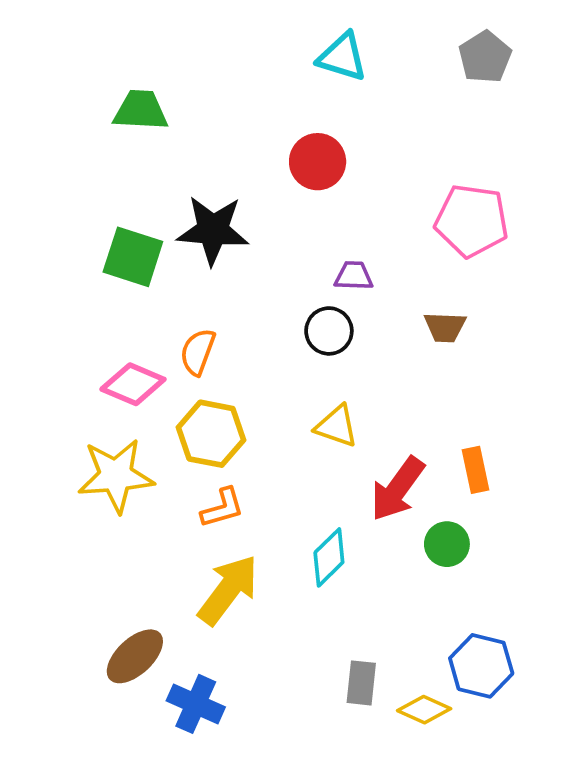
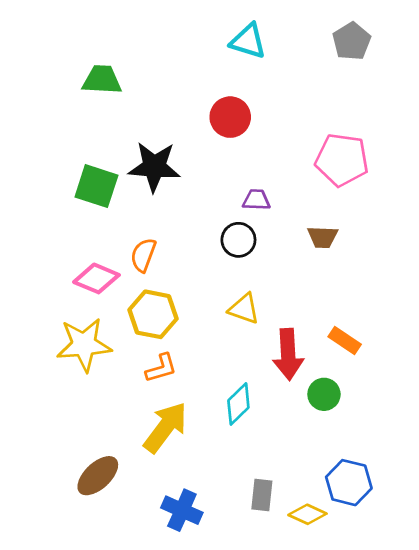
orange rectangle: (475, 470) -> (345, 341), turned -44
red arrow: (397, 489) -> (288, 354), turned -39
blue cross: (196, 704) -> (182, 510), moved

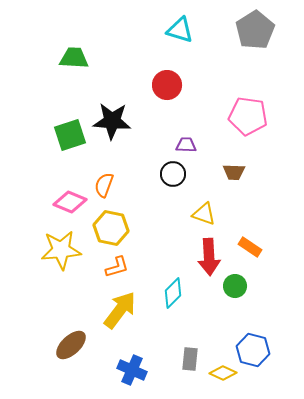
gray pentagon: (352, 41) -> (255, 30), size x1.4
green square: (96, 186) -> (70, 135), turned -36
yellow triangle: (244, 309) -> (204, 214), moved

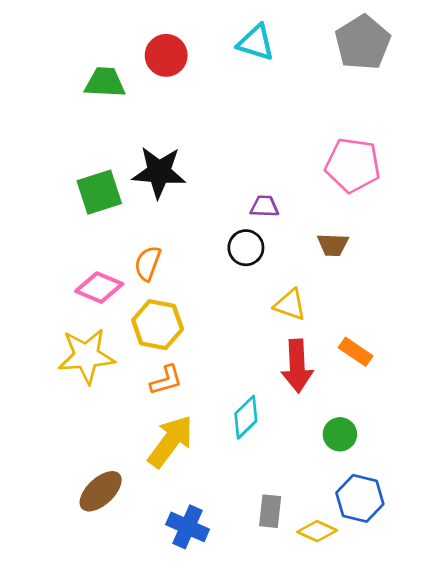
red circle: (167, 85) -> (166, 55), moved
green circle: (235, 286) -> (340, 434), moved

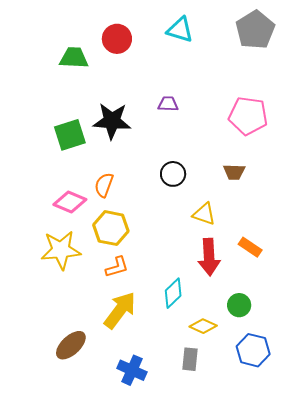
purple trapezoid: (264, 206) -> (168, 104), moved
yellow diamond: (317, 531) -> (203, 326), moved

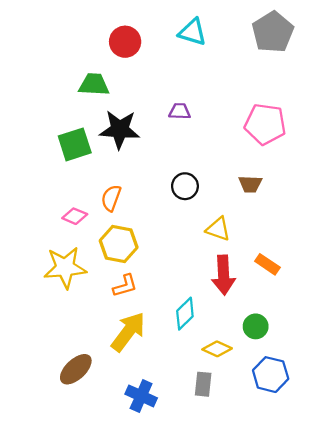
green trapezoid: (74, 58) -> (94, 85), moved
pink diamond: (70, 202) -> (75, 216), size x0.7

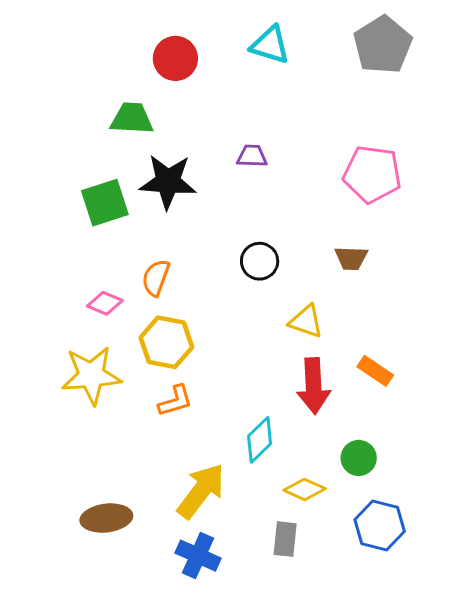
yellow arrow: (128, 332) -> (201, 491), moved
brown ellipse: (76, 369) -> (106, 518), turned 36

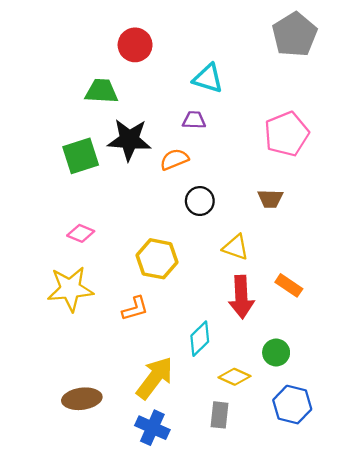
cyan triangle: (270, 45) -> (208, 78), moved
pink pentagon: (372, 174) -> (287, 134), turned -30
orange semicircle: (156, 278) -> (174, 159), moved, turned 48
yellow hexagon: (166, 342) -> (157, 259), moved

